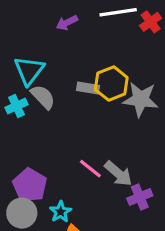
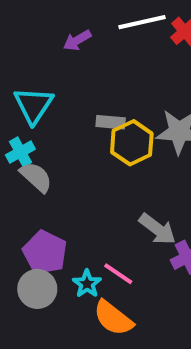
yellow hexagon: (111, 84) -> (132, 143), moved
gray semicircle: (43, 97) -> (36, 177), moved
pink line: (90, 169) -> (118, 274), moved

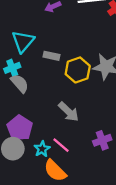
gray rectangle: (111, 122) -> (51, 56), moved
gray arrow: (157, 229) -> (69, 112), moved

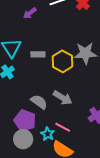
gray semicircle: (20, 83) -> (39, 102), moved

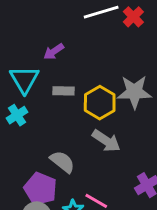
purple arrow: (30, 13) -> (54, 52), moved
gray arrow: (63, 98) -> (106, 141), moved

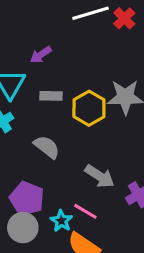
gray arrow: (106, 141) -> (100, 176), moved
gray semicircle: (62, 162) -> (47, 147), moved

